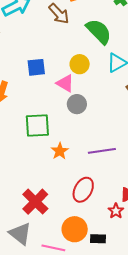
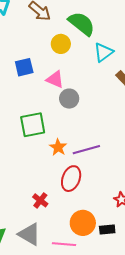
yellow circle: (80, 64) -> (61, 44), moved
purple line: (102, 151) -> (86, 150), moved
red ellipse: (83, 190) -> (71, 179), moved
red cross: (35, 202) -> (40, 200), size x0.6

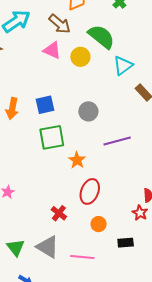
blue square: (24, 67) -> (45, 105), moved
pink triangle: (55, 79) -> (52, 50), moved
purple line: (86, 150) -> (117, 141), moved
orange circle: (83, 223) -> (99, 224), moved, size x0.6

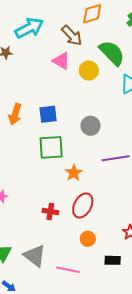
red cross: (59, 213) -> (50, 212), moved, turned -35

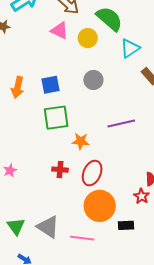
gray circle: (91, 126) -> (93, 80), moved
orange star: (74, 173) -> (81, 141), turned -30
red cross: (50, 212) -> (60, 170), moved
orange circle: (88, 239) -> (100, 206), size x2.0

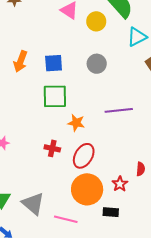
red star: (142, 196) -> (120, 184), moved

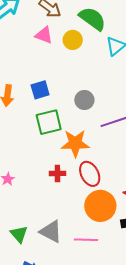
gray circle: (97, 64) -> (84, 100), moved
orange star: (76, 123) -> (75, 143), size x1.6
red ellipse: (84, 156) -> (90, 174), turned -45

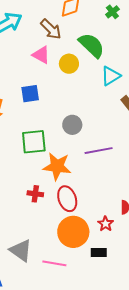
blue square: (40, 90) -> (30, 94), moved

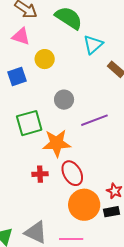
yellow circle: (69, 64) -> (45, 59), moved
black rectangle: (99, 253) -> (112, 212), moved

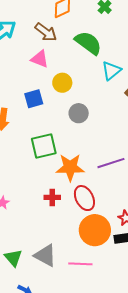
gray circle: (64, 100) -> (79, 113), moved
purple line: (94, 120) -> (111, 163), moved

